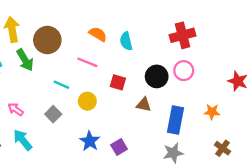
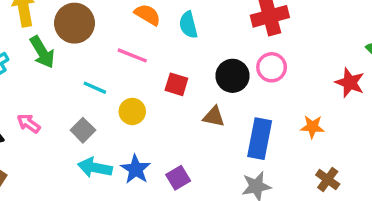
cyan arrow: (23, 140) -> (95, 168), moved, turned -40

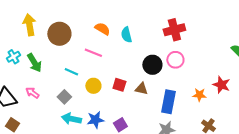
green arrow: (42, 52) -> (34, 63), moved
red star: (350, 83) -> (221, 85), moved
red square: (176, 84) -> (119, 85), moved
blue star: (136, 169) -> (95, 120), turned 30

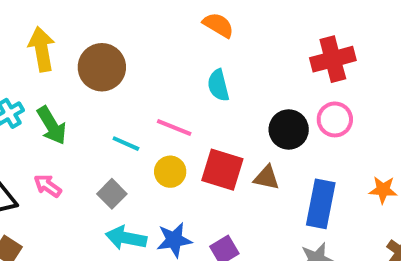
orange semicircle: (102, 29) -> (218, 25), moved
cyan semicircle: (126, 35) -> (218, 85), moved
pink line: (93, 53) -> (174, 127), moved
red square: (119, 85) -> (222, 170), size x1.5

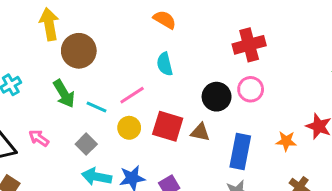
yellow arrow: (42, 49) -> (49, 24), moved
green arrow: (52, 125) -> (64, 94), moved
pink line: (174, 127) -> (132, 95), turned -55

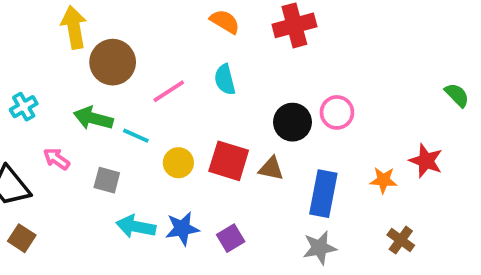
red cross: (249, 45) -> (294, 25), moved
green arrow: (64, 94) -> (93, 118), turned 136
pink line: (132, 95) -> (169, 91), moved
pink arrow: (39, 138) -> (57, 159), moved
gray square: (86, 144) -> (107, 180), moved, turned -30

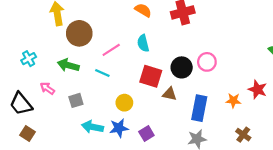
cyan line: (136, 136) -> (102, 73), moved
red square: (229, 161) -> (151, 76), moved
yellow circle: (178, 163) -> (124, 103), moved
gray square: (107, 180) -> (76, 100), turned -32

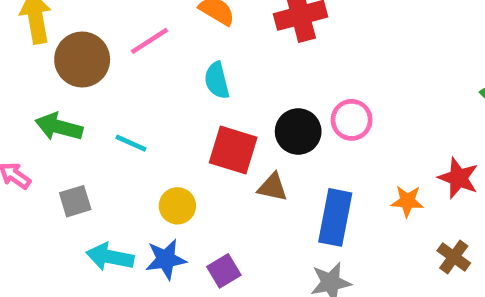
pink line: (111, 50) -> (149, 41), moved
brown cross: (243, 135) -> (454, 257), moved

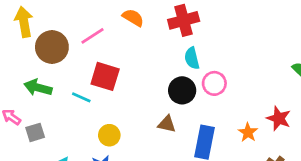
cyan semicircle: (217, 80) -> (192, 58), moved
red square: (233, 150) -> (105, 76), moved
gray square: (75, 201) -> (35, 132), moved
orange star: (407, 201) -> (248, 132), turned 30

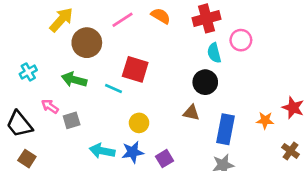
yellow arrow: (24, 22) -> (61, 20), turned 52
pink line: (93, 36) -> (122, 20), moved
pink circle: (214, 83) -> (241, 40), moved
orange star: (248, 132) -> (265, 120), turned -30

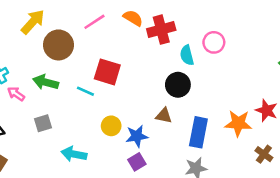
red cross: (207, 18) -> (161, 30), moved
pink arrow: (50, 106) -> (16, 94), moved
orange star: (265, 120) -> (238, 123), size x1.5
blue star: (133, 152) -> (137, 136), moved

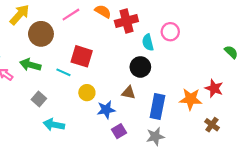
gray square: (43, 123) -> (39, 99), moved, turned -32
yellow circle: (111, 126) -> (87, 93), moved
purple square: (137, 162) -> (119, 131), moved

